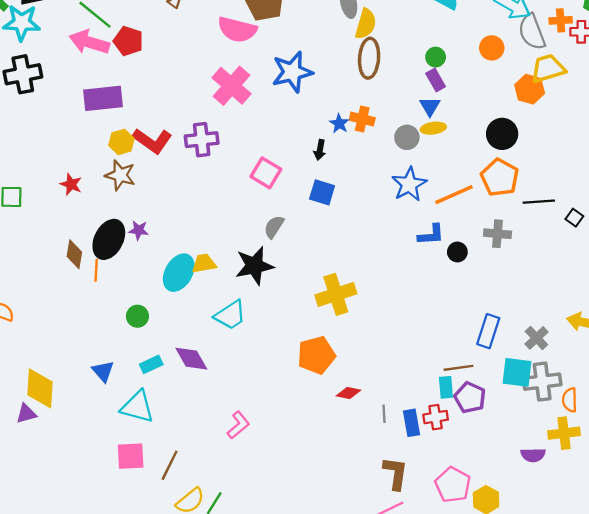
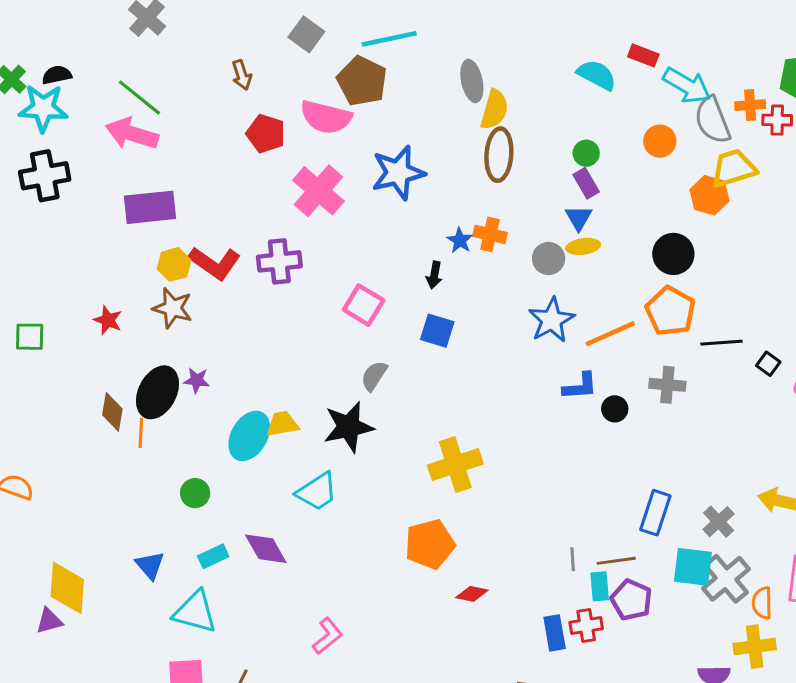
red pentagon: (128, 41) -> (266, 134), moved
gray cross: (542, 382) -> (726, 579), turned -33
gray line: (384, 414) -> (573, 559), moved

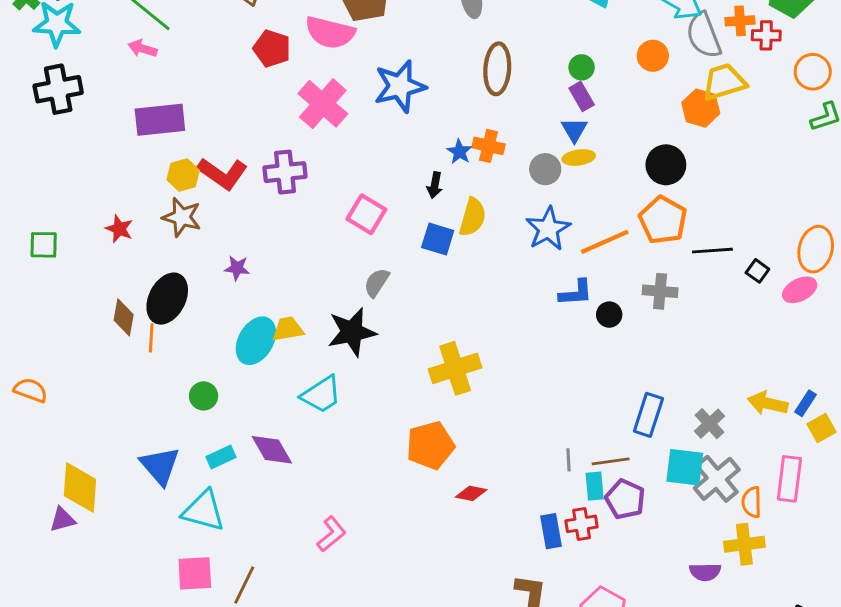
yellow semicircle: (494, 110) -> (473, 217), moved
pink arrow: (132, 134) -> (142, 48), size x0.6
purple star: (197, 380) -> (237, 268), moved
blue triangle: (150, 565) -> (160, 466), size x1.4

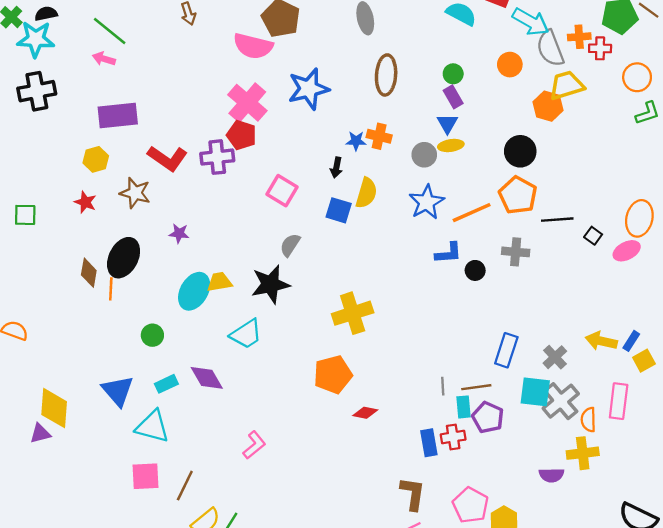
red pentagon: (272, 48) -> (241, 135), moved
blue star: (459, 152) -> (356, 141), turned -30
yellow hexagon: (183, 175) -> (96, 159), moved

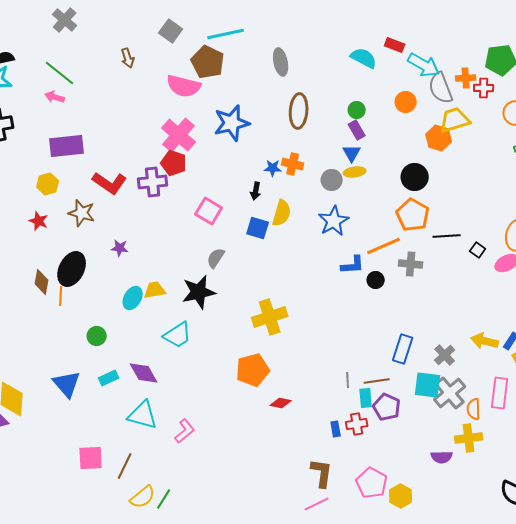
orange line: (472, 213) -> (384, 246), moved
cyan ellipse: (194, 291) -> (133, 298), size x0.7
cyan triangle: (152, 427) -> (143, 415), moved
blue rectangle: (429, 443) -> (336, 429), size x0.7

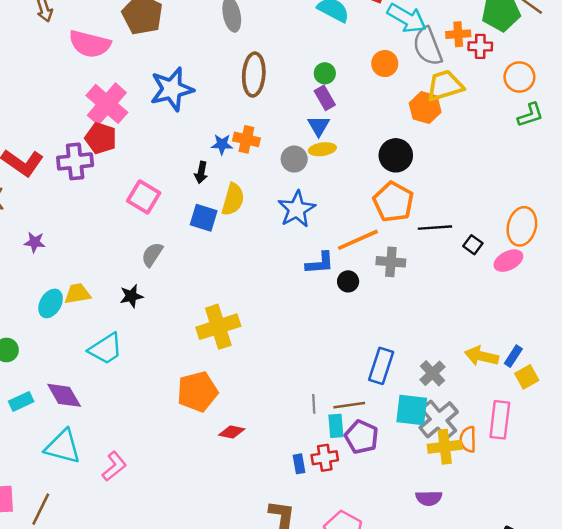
pink semicircle: (184, 86) -> (90, 44), moved
black star: (199, 292) -> (131, 296), size x0.6
yellow cross: (469, 438) -> (445, 447), moved

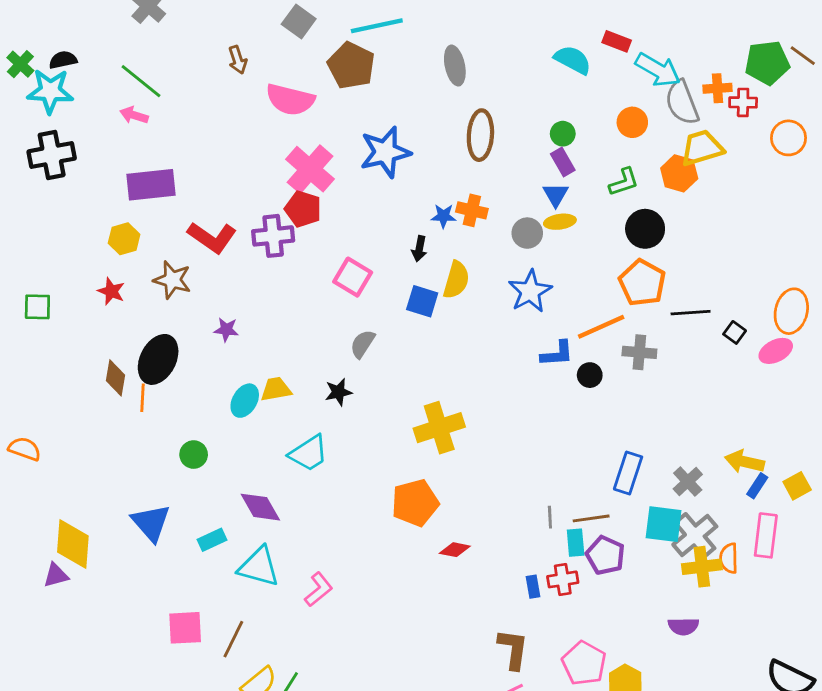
green L-shape: (530, 115) -> (624, 182), moved
blue rectangle: (513, 356) -> (757, 486), moved
cyan rectangle: (21, 401) -> (212, 540), moved

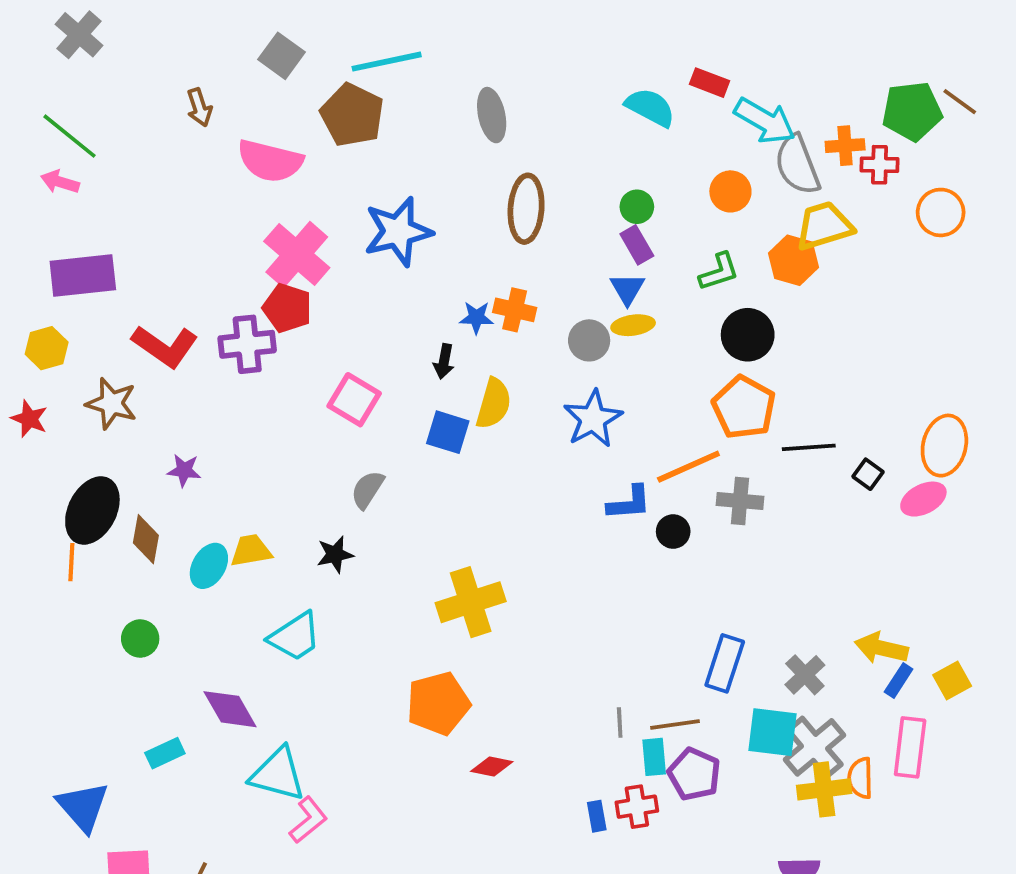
brown diamond: (116, 378) -> (146, 539), moved
blue triangle: (151, 523) -> (83, 807), moved
cyan triangle: (259, 567) -> (278, 774), moved

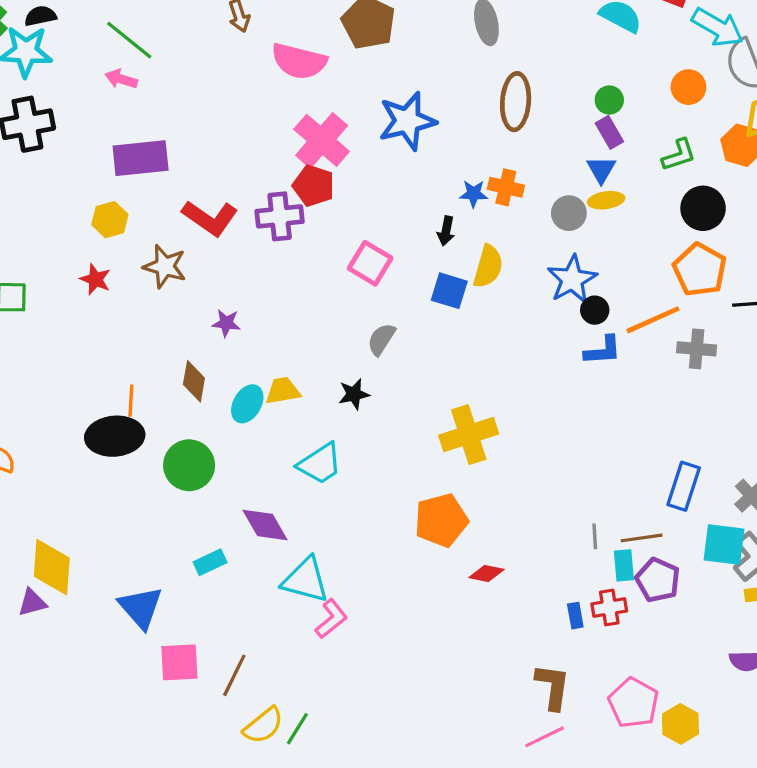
black ellipse: (92, 510) -> (115, 436), moved, turned 58
black circle: (673, 532) -> (595, 310), moved
green circle: (140, 638) -> (189, 465), size x1.6

